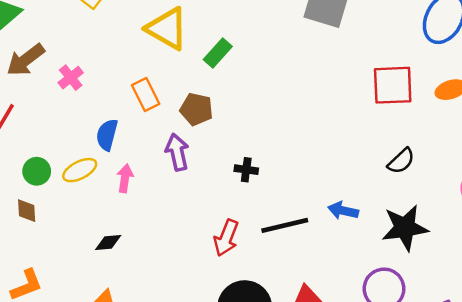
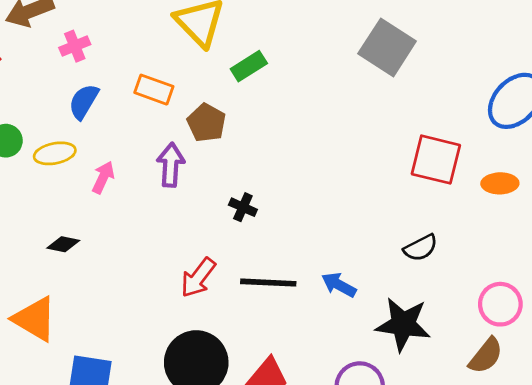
orange rectangle: (146, 95) -> (154, 90), turned -60
blue semicircle: (107, 135) -> (84, 102), moved

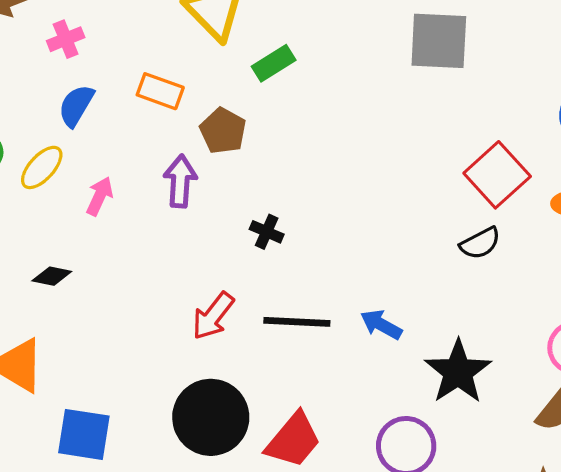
gray square: (387, 47) -> (439, 41), turned -30
yellow ellipse: (55, 153) -> (42, 167), turned -36
red square: (436, 160) -> (497, 175), turned 34
black semicircle: (421, 248) -> (480, 243), moved
black star: (403, 324) -> (458, 372), turned 30

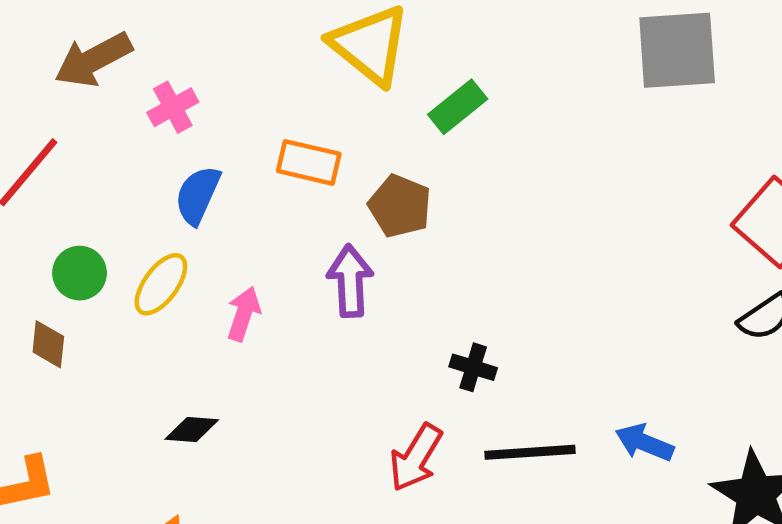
black cross: (267, 232) -> (473, 367), moved

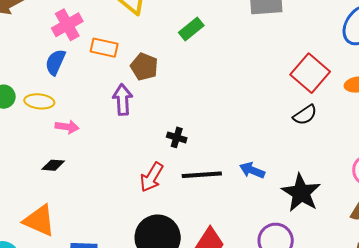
pink cross: (173, 107) -> (67, 25), moved, size x1.4
green rectangle: (458, 107) -> (191, 29), moved
yellow ellipse: (161, 284) -> (39, 101), turned 60
pink arrow: (244, 314) -> (67, 127), moved, turned 80

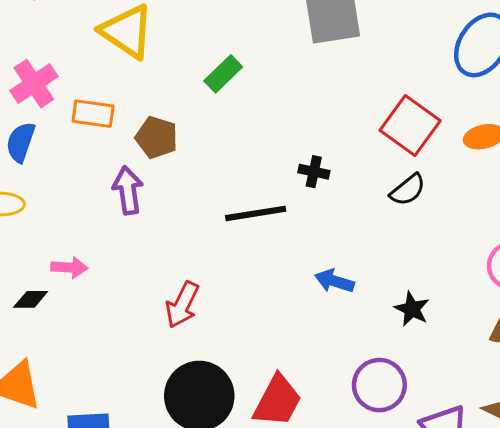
pink arrow: (67, 127) -> (69, 267), moved
black cross: (177, 137) -> (314, 172), moved
black line: (202, 175) -> (256, 213), moved
black star: (301, 193) -> (412, 309), size x0.6

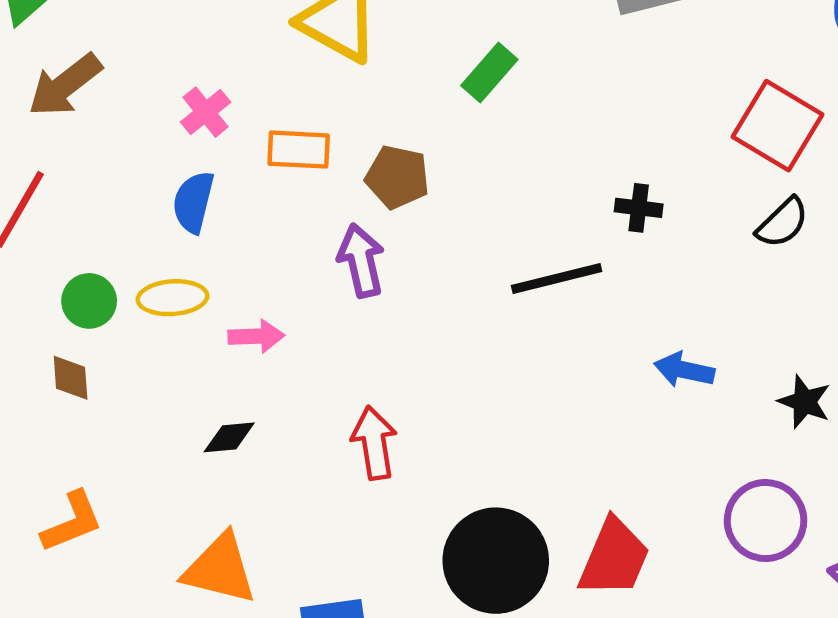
pink cross: (34, 84) -> (206, 112), size x0.7
pink arrow: (69, 267) -> (256, 336), moved
red arrow: (182, 305) -> (374, 443), moved, turned 150

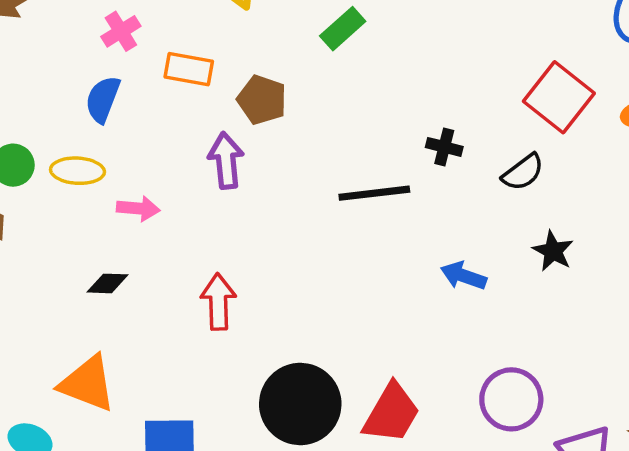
black semicircle: (782, 223) -> (523, 172), moved
black star: (804, 402) -> (553, 251), moved

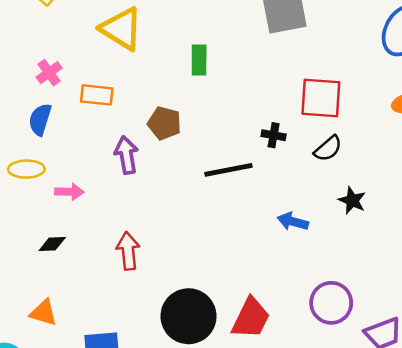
green rectangle: (343, 29) -> (199, 60), turned -44
red square: (559, 97) -> (321, 98), moved, turned -30
brown pentagon: (262, 100) -> (164, 123), moved
orange triangle: (87, 384) -> (43, 313), size x0.7

